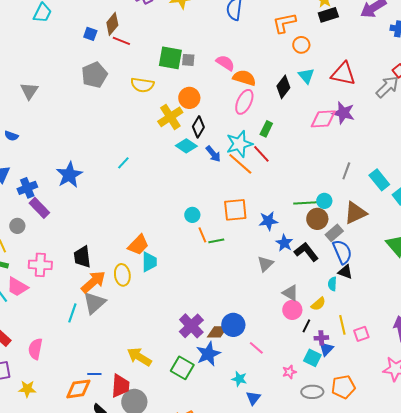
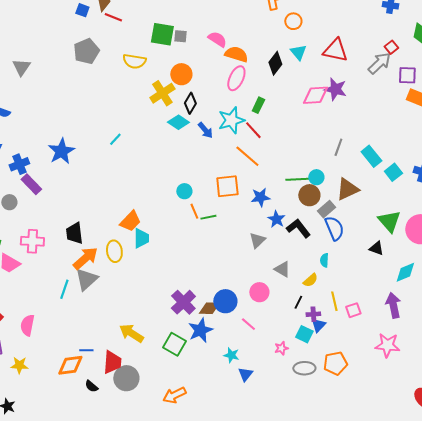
orange line: (240, 164) -> (247, 156), moved
black triangle: (345, 272) -> (376, 248), moved
pink circle: (292, 310) -> (259, 292), moved

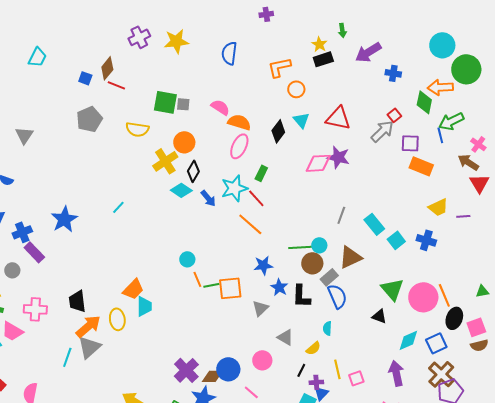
orange square: (227, 186) -> (230, 288), moved
black L-shape: (298, 228) -> (301, 296), turned -140

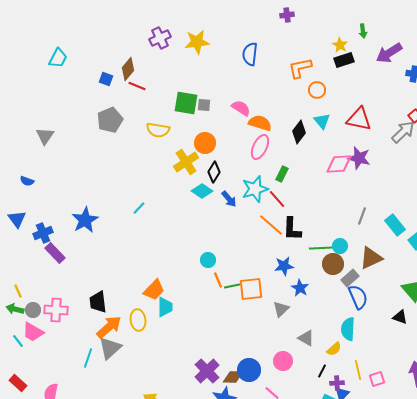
gray circle: (12, 270) -> (33, 310), moved
black L-shape: (301, 296) -> (292, 229), moved
cyan semicircle: (327, 328) -> (348, 329), size x1.6

